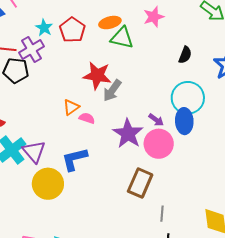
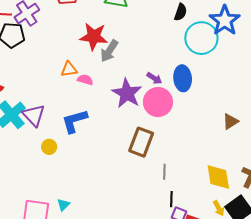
cyan circle: (188, 98) -> (201, 38), moved
orange triangle: (71, 107) -> (69, 69), turned 30
yellow circle: (48, 184) -> (49, 147), size x0.5

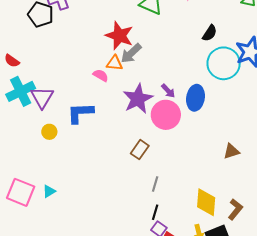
orange triangle: (69, 69) -> (115, 63), moved
brown rectangle: (141, 142) -> (140, 150), size x0.7

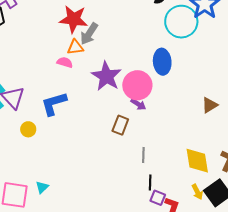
purple arrow: (168, 91) -> (138, 104), moved

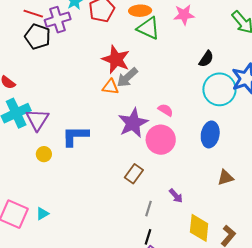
pink semicircle: (65, 62) -> (166, 110), moved
blue ellipse: (162, 62) -> (210, 134), moved
purple arrow: (138, 104) -> (176, 196), moved

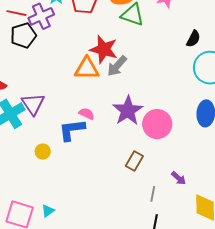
black pentagon: (38, 37) -> (23, 35), turned -30
orange triangle: (110, 87) -> (87, 69), moved, size x1.5
pink semicircle: (166, 110) -> (87, 114), moved
purple triangle: (37, 120) -> (33, 104), moved

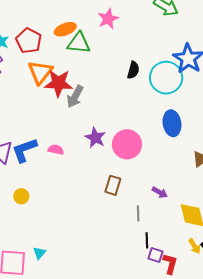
black semicircle: (193, 39) -> (133, 70), moved
orange triangle: (87, 69) -> (40, 72), moved, turned -40
purple star: (128, 111) -> (95, 138), size x0.7
blue L-shape: (72, 130) -> (24, 150), moved

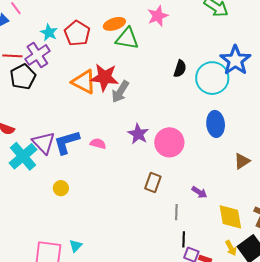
orange triangle: (40, 72) -> (84, 82), moved, turned -44

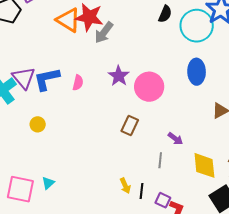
pink semicircle: (98, 144) -> (78, 83), turned 84
gray line: (176, 212) -> (160, 160), moved
black line: (184, 239) -> (141, 191), moved
yellow arrow: (231, 248) -> (125, 186), moved

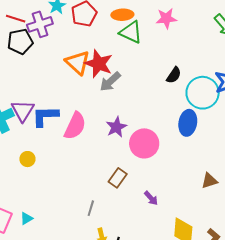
blue ellipse: (197, 72) -> (188, 123), moved
pink semicircle: (78, 83) -> (75, 126), size x1.8
purple arrow: (175, 139) -> (151, 198), moved
gray line: (160, 160) -> (91, 208), moved

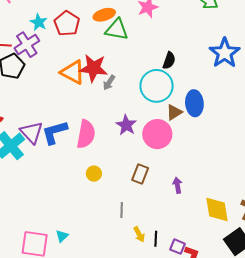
gray arrow: (110, 82) -> (109, 83), size x0.7
cyan circle: (203, 93) -> (157, 86), moved
yellow circle: (27, 159) -> (94, 174), moved
brown triangle: (209, 181) -> (174, 112), moved
purple arrow: (151, 198) -> (177, 185), turned -133

